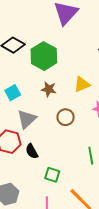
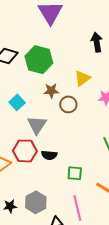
brown circle: (66, 117) -> (68, 104), moved
black semicircle: (32, 151) -> (49, 155), turned -42

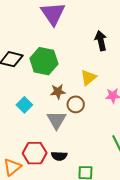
gray triangle: (37, 125) -> (57, 120), moved

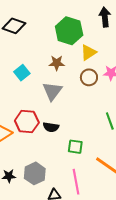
green hexagon: (44, 61) -> (69, 31), moved
brown circle: (76, 104) -> (89, 77), moved

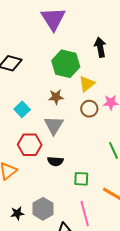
red hexagon: (27, 122) -> (30, 145), moved

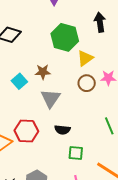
brown star: (56, 97) -> (43, 72), moved
red hexagon: (30, 145) -> (26, 131), moved
black semicircle: (55, 161) -> (62, 130), moved

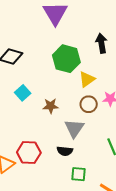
brown star: (43, 72) -> (51, 106), moved
cyan square: (19, 81) -> (23, 93), moved
gray triangle: (50, 98) -> (74, 128), moved

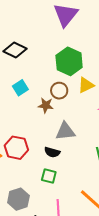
brown circle: (89, 104) -> (59, 91), moved
gray triangle: (74, 128) -> (65, 131), turned 40
green square: (78, 174) -> (49, 176), moved

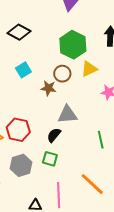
black semicircle: (52, 152) -> (54, 135), turned 112
gray hexagon: (18, 199) -> (21, 165), moved

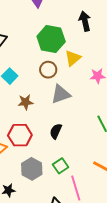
brown star: (48, 88) -> (25, 102), moved
gray triangle: (67, 115) -> (61, 94), moved
green square: (50, 159) -> (61, 166), moved, turned -35

